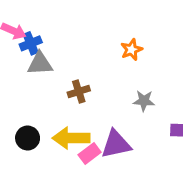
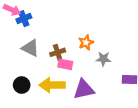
orange star: (131, 50) -> (86, 43), moved
gray triangle: (40, 64) -> (30, 48), moved, turned 30
pink rectangle: (90, 154) -> (65, 64), moved, turned 48

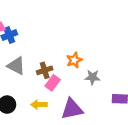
pink rectangle: (65, 64) -> (53, 83), turned -64
yellow arrow: (52, 85) -> (39, 105), size x0.6

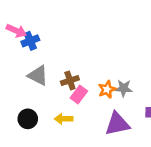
orange star: (74, 60) -> (107, 89), moved
purple triangle: (72, 109) -> (117, 124), moved

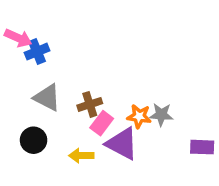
orange star: (107, 89) -> (139, 116), turned 30
black circle: (28, 119) -> (34, 140), moved
purple triangle: (117, 124) -> (122, 144), moved, turned 40

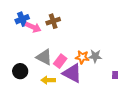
pink arrow: (18, 38) -> (33, 27), moved
gray triangle: (47, 98) -> (44, 57), moved
brown cross: (90, 104) -> (53, 21), moved

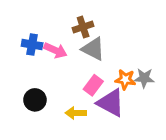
blue cross: (22, 19) -> (32, 45), moved, turned 32
pink arrow: (33, 27) -> (55, 50), moved
gray triangle: (44, 57) -> (93, 49), moved

